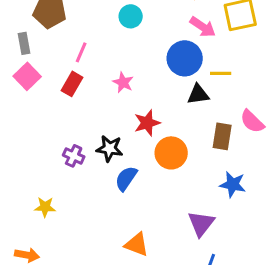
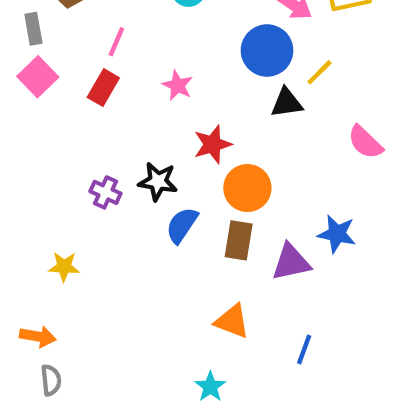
yellow line: (221, 73) -> (319, 72), turned -45
brown rectangle: (222, 136) -> (239, 240), moved
purple triangle: (201, 223) -> (291, 262), moved, turned 40
orange triangle: (137, 245) -> (232, 321), moved

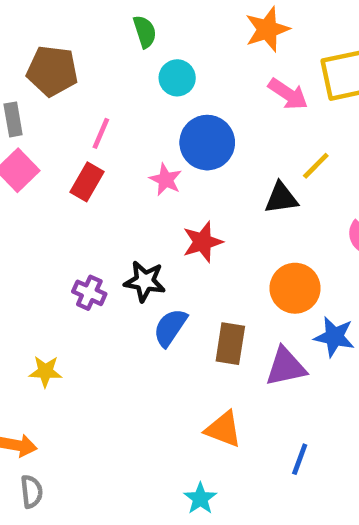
blue circle: (267, 50) -> (207, 143), moved
orange circle: (247, 188) -> (295, 288), moved

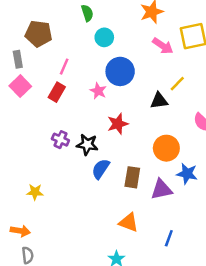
purple cross: (89, 293) -> (60, 140), moved

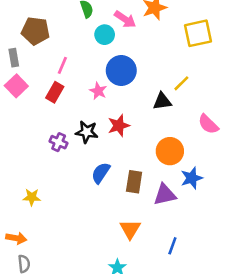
pink arrow: (163, 46) -> (125, 19), moved
black star: (87, 144) -> (87, 132), moved
blue star: (187, 174) -> (192, 178), turned -30
orange triangle: (129, 222) -> (130, 229), turned 40

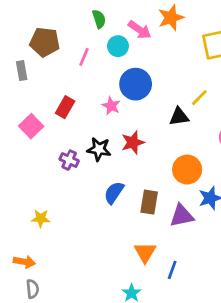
pink line: (62, 65) -> (84, 57), moved
pink square: (16, 86) -> (31, 126), moved
blue line: (172, 246) -> (172, 270), moved

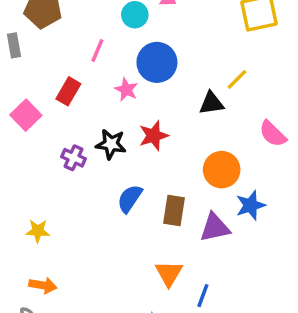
pink line: (84, 57) -> (97, 50), moved
orange arrow: (24, 262) -> (43, 285), moved

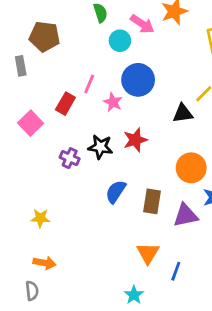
pink line: (97, 50) -> (89, 84), moved

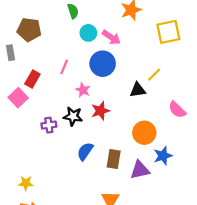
pink arrow: (142, 24) -> (111, 37), moved
pink star: (113, 102) -> (83, 90), moved
red rectangle: (65, 104) -> (32, 79), moved
purple cross: (70, 158) -> (49, 125), turned -32
yellow star: (40, 218) -> (26, 183), moved

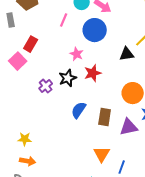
pink line: (64, 67) -> (64, 20), moved
black star: (73, 116) -> (68, 78), turned -30
purple cross: (49, 125) -> (46, 86), turned -32

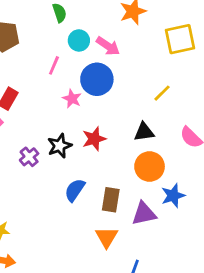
pink star: (77, 54) -> (72, 99), moved
black triangle: (127, 54) -> (144, 132), moved
orange triangle: (102, 154) -> (107, 237), moved

